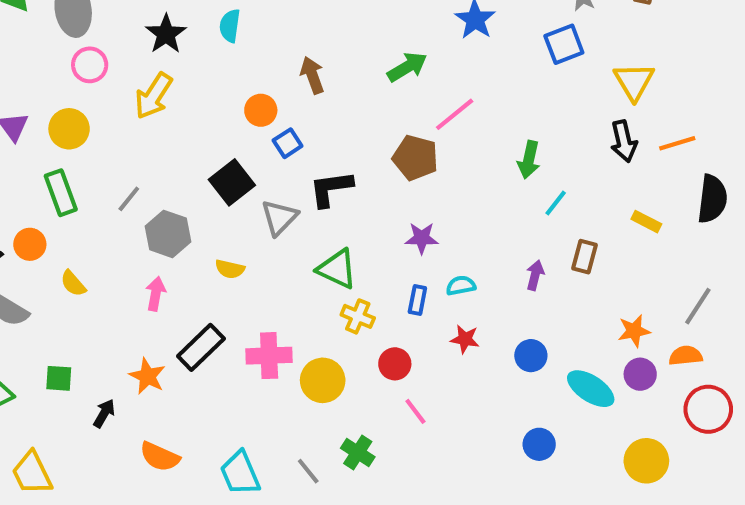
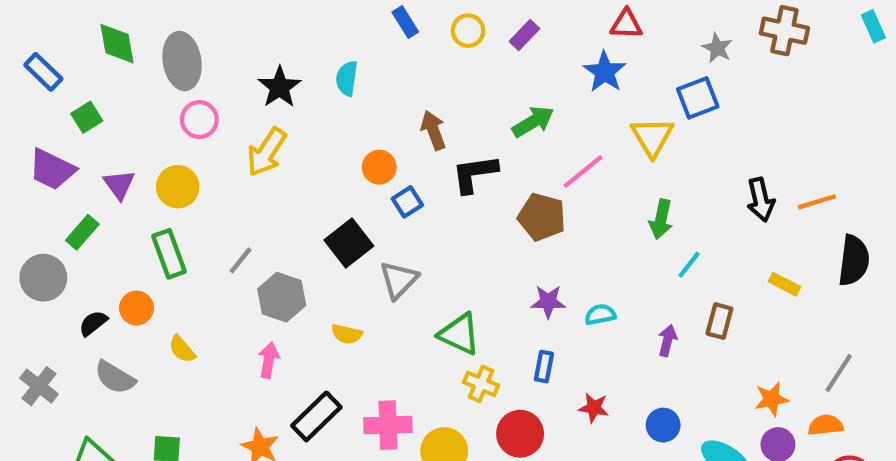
yellow triangle: (634, 81) -> (652, 137), moved
black L-shape: (331, 189) -> (475, 174), moved
cyan semicircle: (461, 286) -> (600, 315), moved
red circle: (395, 364) -> (520, 434), size x1.4

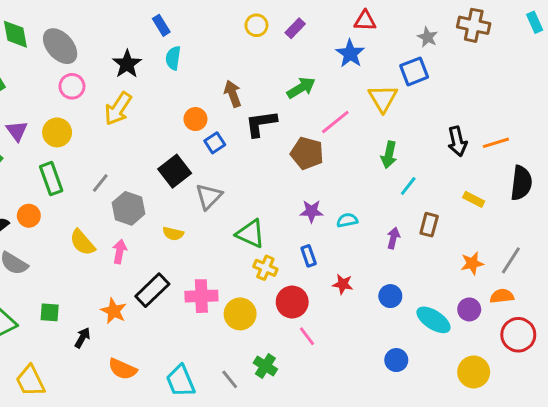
blue rectangle: (405, 22) -> (161, 25), moved
gray ellipse: (182, 61) -> (60, 46), turned -33
yellow semicircle: (182, 349) -> (82, 243), moved, size x1.4
blue rectangle: (544, 367) -> (309, 256), turned -30
orange star: (771, 399) -> (472, 263), moved

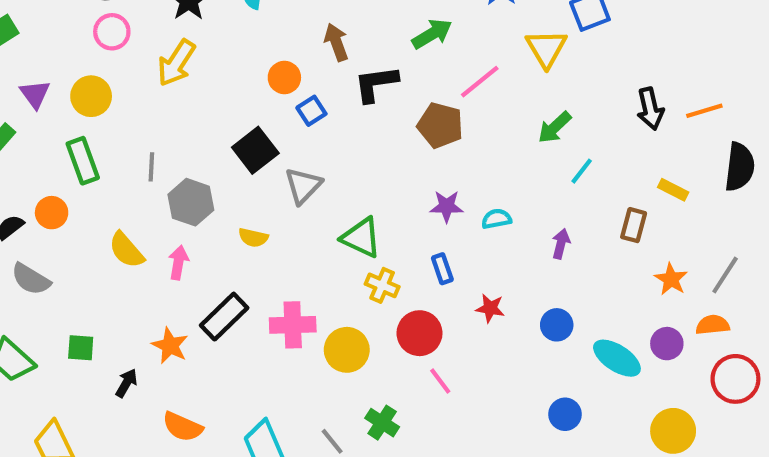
green arrow: (389, 155) -> (555, 127), turned 35
gray line: (100, 183) -> (151, 167), turned -36
brown rectangle: (429, 225) -> (634, 225), moved
orange star: (472, 263) -> (671, 279), turned -30

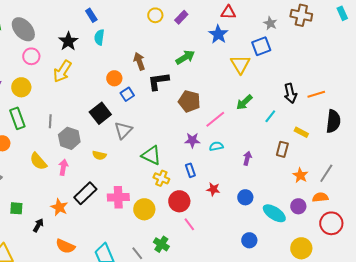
pink line: (480, 82) -> (215, 119), moved
cyan line: (582, 171) -> (270, 116), moved

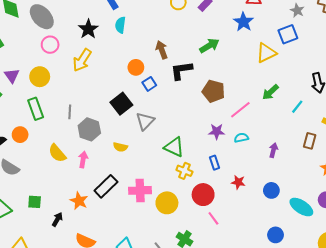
yellow triangle: (240, 64) -> (266, 53), turned 35

